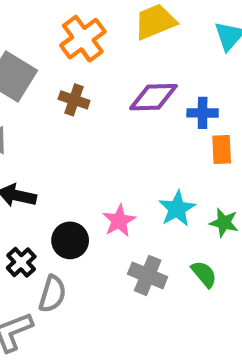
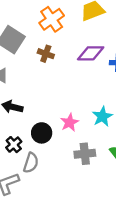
gray cross: (148, 275) -> (85, 154), turned -30

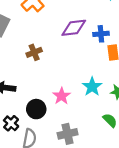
brown cross: (46, 54) -> (34, 52), moved, turned -35
gray cross: (85, 154) -> (68, 134), moved

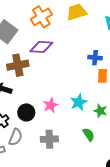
purple diamond: (74, 28) -> (41, 47), moved
brown cross: (34, 52) -> (18, 65), moved, size x1.5

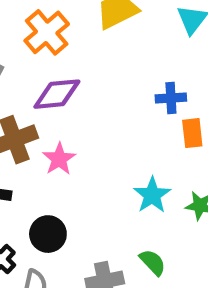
pink star: (51, 105) -> (59, 159), moved
green semicircle: (89, 134) -> (153, 262), moved

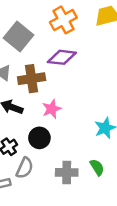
pink star: (59, 159) -> (52, 109), moved

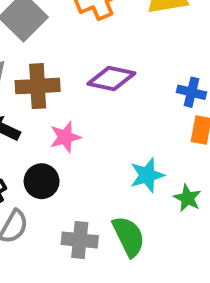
purple diamond: (62, 57) -> (111, 79), moved
green semicircle: (97, 167) -> (129, 236), size x1.5

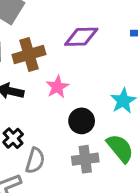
black circle: (42, 181) -> (82, 121), moved

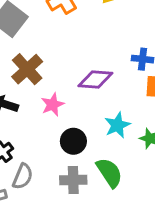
purple diamond: (81, 37) -> (95, 79), moved
brown cross: (29, 54) -> (27, 69), turned -32

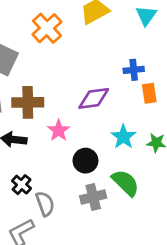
brown cross: (27, 69) -> (28, 102), turned -36
gray semicircle: (23, 176) -> (45, 204), turned -30

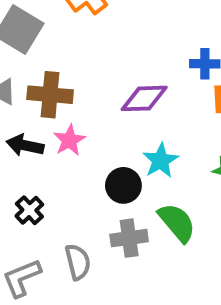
pink star: (59, 130) -> (69, 140), moved
cyan star: (123, 137) -> (160, 161), moved
gray semicircle: (45, 204) -> (78, 262), moved

